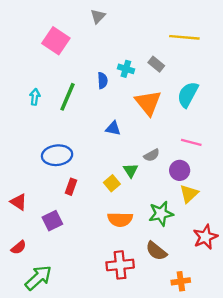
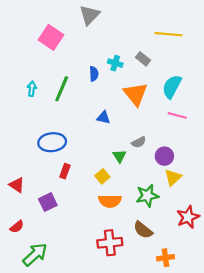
gray triangle: (98, 16) -> (90, 15), size x1.5
pink line: (191, 142) -> (177, 115), moved
yellow square: (112, 183) -> (102, 176), moved

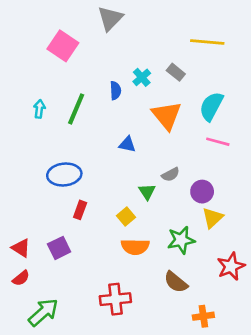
cyan cross: (115, 63) -> (142, 77), turned 32
red triangle: (17, 185) -> (21, 248), moved
red cross: (110, 243) -> (115, 299), moved

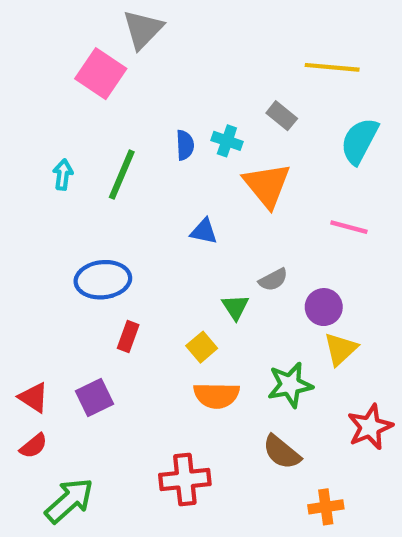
gray triangle: (110, 18) -> (143, 29), moved
cyan cross: (142, 77) -> (227, 141), moved, turned -30
cyan semicircle: (211, 106) -> (359, 141), moved

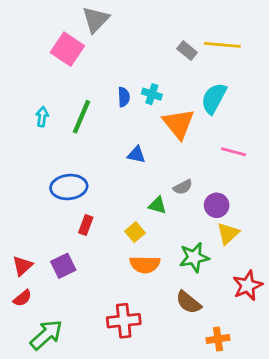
gray rectangle: (282, 116) -> (187, 51), moved
cyan semicircle: (359, 141) -> (214, 98), moved
green triangle: (235, 307) -> (158, 205), turned -42
red triangle: (33, 397) -> (22, 266), turned 45

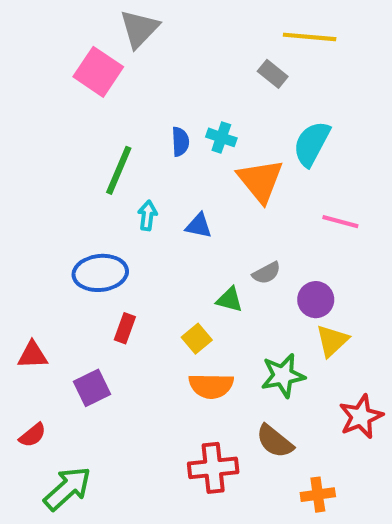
yellow line: (222, 45) -> (310, 37), moved
cyan arrow: (42, 117) -> (147, 215), moved
red triangle: (22, 266) -> (33, 355), moved, turned 40
red cross: (124, 321) -> (213, 468), moved

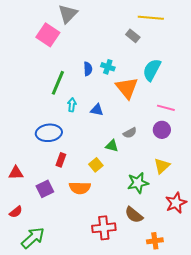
purple circle: (316, 300) -> (162, 130), moved
orange semicircle: (211, 386) -> (80, 188), moved

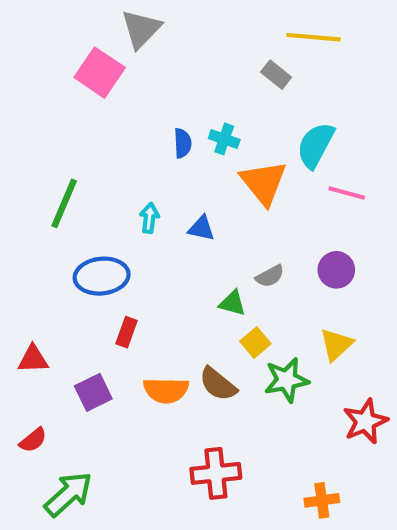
green line: (58, 83) -> (64, 203), moved
pink line: (166, 108) -> (347, 193), moved
yellow square: (96, 165) -> (255, 343), moved
brown semicircle: (134, 215) -> (218, 384), moved

